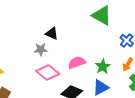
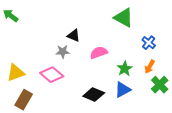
pink semicircle: (77, 62) -> (99, 53), moved
pink diamond: (48, 72) -> (52, 75), moved

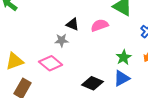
pink semicircle: (99, 53) -> (100, 25), moved

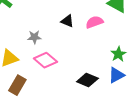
gray star: (62, 40) -> (34, 37), moved

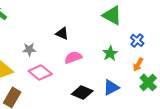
pink semicircle: (94, 22) -> (73, 57), moved
green star: (118, 54) -> (110, 53), moved

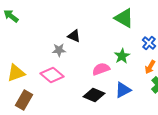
gray star: (29, 49) -> (59, 50), moved
pink semicircle: (73, 57) -> (101, 69), moved

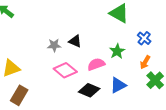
black triangle: (74, 36) -> (75, 41), moved
pink diamond: (52, 75) -> (65, 70), moved

